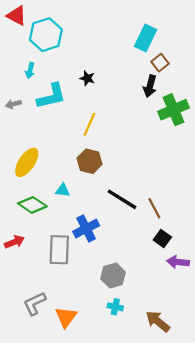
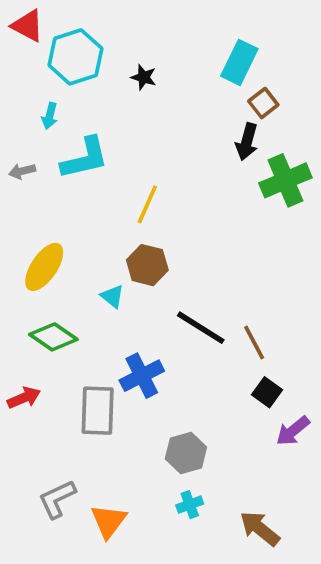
black star: (87, 78) -> (144, 77), moved
cyan triangle: (63, 190) -> (112, 296), moved, turned 32
purple arrow: (178, 262) -> (293, 431), turned -45
cyan cross: (115, 307) -> (190, 505), turned -32

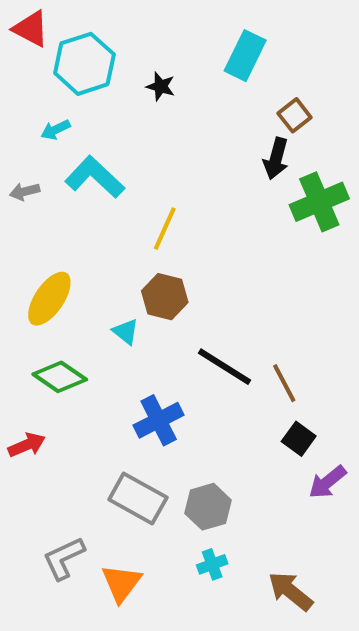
cyan rectangle: (239, 62) -> (245, 56), moved
cyan arrow: (50, 116) -> (56, 130), turned 50
cyan L-shape: (85, 158) -> (95, 177), turned -124
gray rectangle: (98, 411) -> (138, 498), moved, turned -63

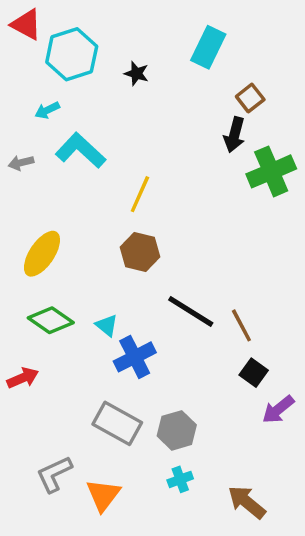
cyan triangle: (126, 332) -> (107, 325), moved

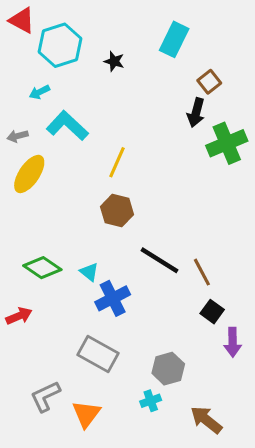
yellow ellipse: (42, 254) -> (29, 174), moved
purple arrow: (278, 409) -> (233, 342), turned -52
gray hexagon: (177, 430) -> (168, 369), moved

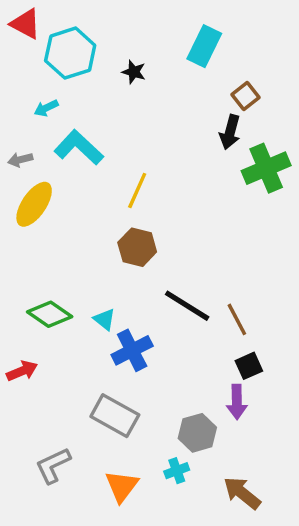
black square: (212, 312) -> (249, 366), turned 30
purple arrow: (233, 342) -> (237, 402), moved
orange triangle: (86, 414) -> (122, 486), moved

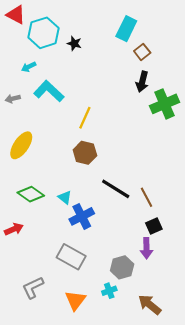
black star: (134, 72) -> (74, 43), moved
brown square: (245, 96) -> (142, 52), moved
yellow ellipse: (34, 204) -> (21, 145), moved

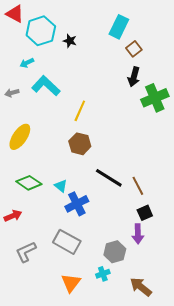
gray L-shape: (33, 288) -> (26, 252), moved

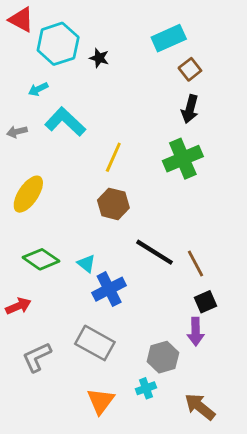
cyan rectangle: (119, 27) -> (169, 38), turned 40
green cross: (155, 98) -> (183, 159), moved

